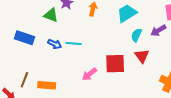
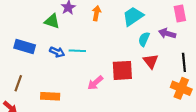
purple arrow: (158, 30) -> (167, 33), turned 49
brown line: (24, 80) -> (18, 83), moved

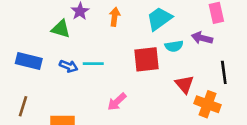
cyan semicircle: (144, 39) -> (174, 46), turned -120
red triangle: (151, 61) -> (184, 84), moved
red square: (122, 70) -> (147, 59), moved
orange cross: (181, 88) -> (207, 104), moved

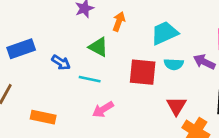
green triangle: (61, 29) -> (98, 47), moved
blue rectangle: (29, 61) -> (21, 49), turned -45
cyan line: (93, 64) -> (90, 79), moved

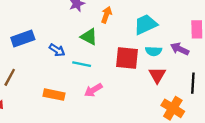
red triangle: (176, 106) -> (157, 75), moved
orange rectangle: (43, 117) -> (54, 95), moved

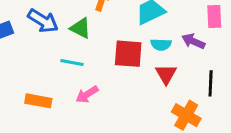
blue arrow: (57, 50) -> (43, 21), moved, size x1.5

